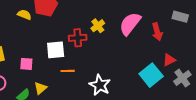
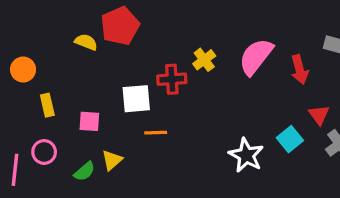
red triangle: (169, 60) -> (319, 115), turned -40
cyan square: (151, 75) -> (290, 139), size x0.7
white star: (100, 85) -> (246, 155), moved

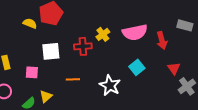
pink semicircle: (256, 57) -> (135, 32), turned -140
white square: (136, 99) -> (51, 51), moved
cyan square: (290, 139) -> (137, 67), moved
white star: (246, 155) -> (110, 85), moved

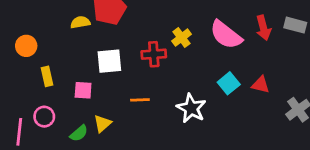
yellow semicircle: (30, 23) -> (80, 22), turned -32
pink semicircle: (135, 32) -> (226, 35), turned 50
red arrow: (162, 40) -> (263, 28), moved
red triangle: (174, 68) -> (261, 85), moved, turned -40

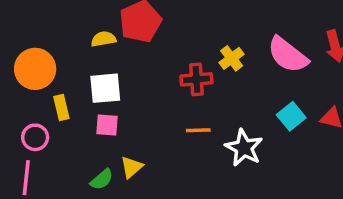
orange circle: (26, 46) -> (35, 69), size x1.5
white square: (109, 61) -> (105, 88), moved
orange line: (140, 100) -> (198, 130), moved
pink circle: (44, 117) -> (35, 137), moved

